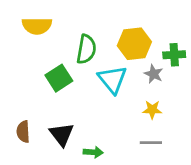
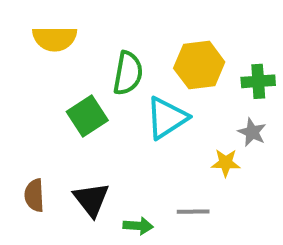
gray star: (154, 74) -> (252, 132), moved
cyan triangle: (112, 79) -> (167, 118), turned 36
gray line: (151, 143) -> (193, 212), moved

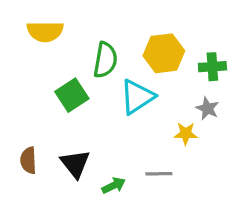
green arrow: (138, 226) -> (114, 185), turned -30

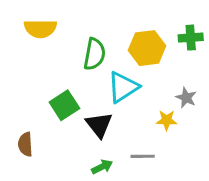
green cross: (212, 67) -> (191, 38), moved
green square: (72, 95) -> (64, 105), moved
black triangle: (75, 164) -> (99, 125), moved

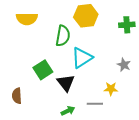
yellow hexagon: (147, 48) -> (86, 16), moved
yellow star: (167, 120) -> (111, 89), moved

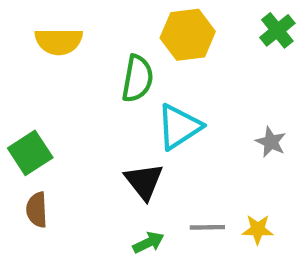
green cross: (127, 25) -> (277, 30), moved, turned -35
green square: (43, 70) -> (30, 153), moved
yellow star: (111, 89) -> (258, 229), moved

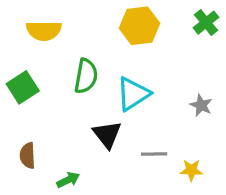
green semicircle: (137, 79) -> (86, 76), moved
green square: (30, 153) -> (23, 87), moved
gray line: (207, 227) -> (154, 154), moved
green arrow: (148, 243) -> (68, 180), moved

